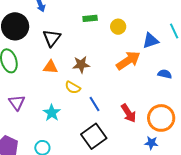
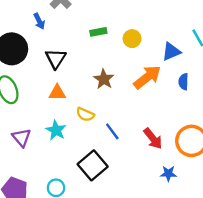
brown star: (81, 65) -> (104, 79), moved, turned -30
blue semicircle: (165, 74) -> (183, 82), moved, turned -96
cyan star: (52, 113) -> (56, 130), moved
black square: (94, 136) -> (93, 165), moved
blue star: (151, 143) -> (168, 174), moved

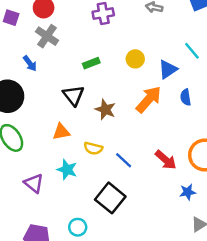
yellow circle: (132, 39) -> (135, 59), moved
black triangle: (56, 59) -> (74, 95), moved

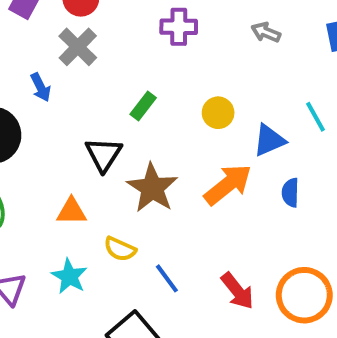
green rectangle: (91, 63) -> (143, 106), turned -42
brown star: (105, 110) -> (152, 188), size x1.4

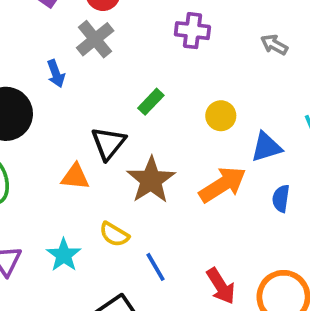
orange triangle: (71, 211) -> (75, 177), moved

